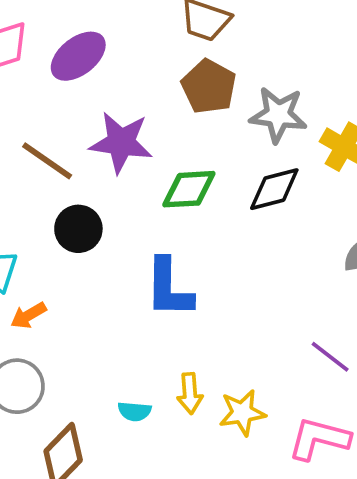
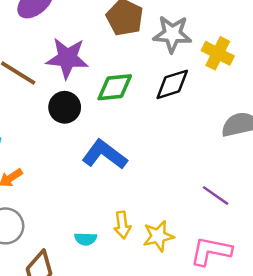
black circle: (78, 229) -> (65, 107), moved
blue L-shape: (169, 288) -> (105, 155), turned 129

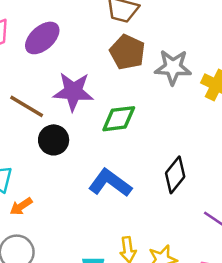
black diamond: (172, 84) -> (175, 175), moved, turned -33
black circle: (65, 107) -> (54, 140), moved

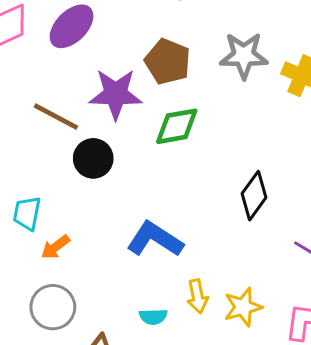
brown pentagon: (127, 52) -> (168, 62), moved
blue L-shape: (110, 183) -> (155, 239), moved

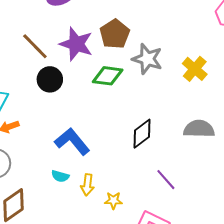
gray star: (244, 56) -> (147, 59), moved
yellow star: (243, 307) -> (113, 200), size x0.7
cyan semicircle: (153, 317) -> (60, 176), moved

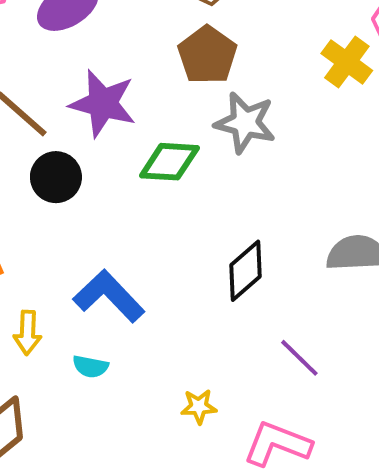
brown pentagon: (115, 34) -> (207, 55), moved
yellow cross: (195, 69) -> (347, 62), moved
yellow arrow: (87, 185) -> (27, 333), moved

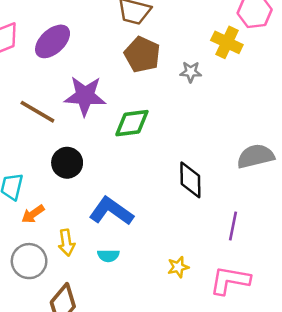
gray star: (245, 123) -> (191, 72), moved, size x0.6
black circle: (56, 177) -> (67, 163), moved
black diamond: (245, 271) -> (190, 180), turned -39
purple line: (299, 358) -> (233, 226), turned 68

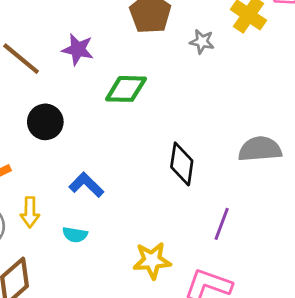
purple star: (85, 96) -> (78, 49), size x0.7
blue L-shape: (111, 211) -> (86, 185), size x0.7
yellow star: (178, 267) -> (152, 260), size x1.5

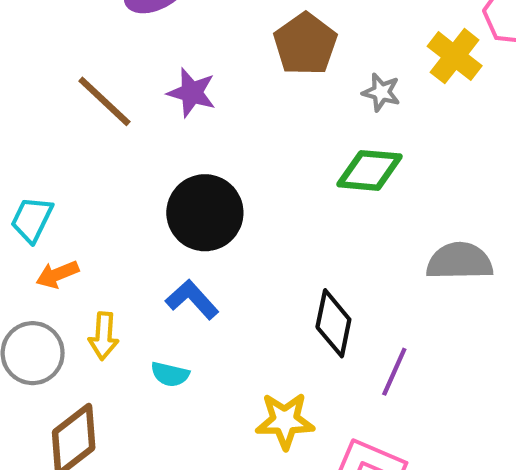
green diamond: (126, 89) -> (369, 170), moved
black circle: (45, 122) -> (205, 213), moved, size x1.4
black diamond: (182, 164) -> (333, 323), moved

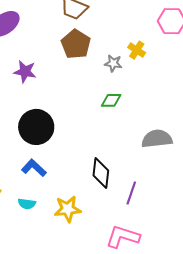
yellow cross: (455, 56) -> (137, 50), moved, size x0.7
green diamond: (369, 170) -> (111, 100), size x0.7
yellow star: (285, 421) -> (68, 209), moved

